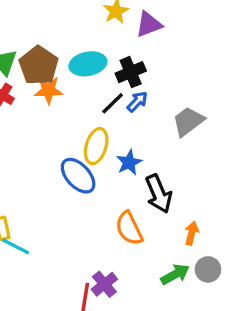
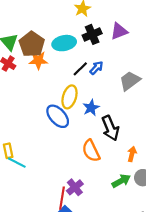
purple triangle: (149, 24) -> (119, 31), moved
black cross: (131, 72) -> (92, 34), moved

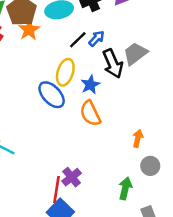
orange star: (38, 60) -> (29, 30), turned -30
black arrow: (110, 128) -> (113, 63), moved
orange semicircle: (91, 151) -> (90, 113), moved
green arrow: (121, 181) -> (125, 188), moved, turned -48

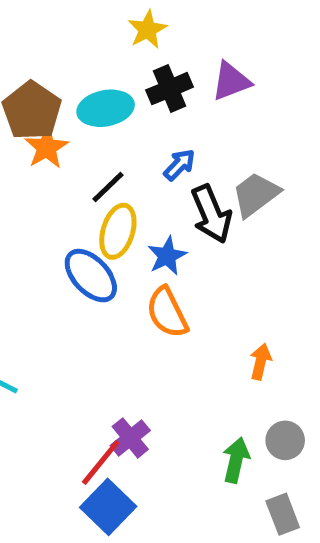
black line: (78, 40) -> (108, 187), moved
gray circle: (150, 166) -> (285, 440), moved
red line: (57, 190) -> (101, 463), turned 30

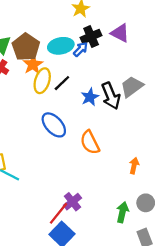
purple triangle: (231, 81) -> (120, 33), turned 48
blue arrow: (179, 165) -> (81, 49), moved
yellow ellipse: (118, 231) -> (42, 81), moved
blue star: (167, 256) -> (90, 97), moved

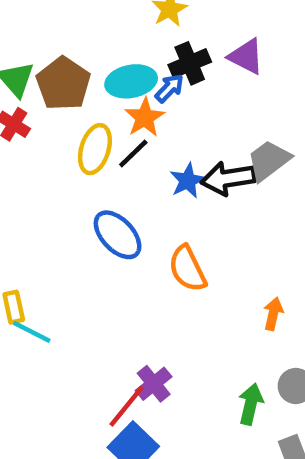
orange star: (33, 64) -> (145, 117), moved
black arrow: (111, 96) -> (228, 178), turned 104

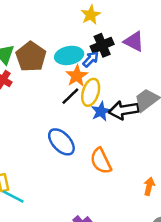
yellow ellipse: (95, 149) -> (91, 92), moved

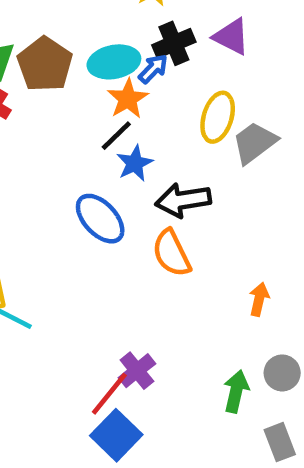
yellow ellipse: (91, 92) -> (218, 117), moved
black arrow: (124, 110) -> (183, 200), moved
blue star: (101, 111) -> (135, 163), moved

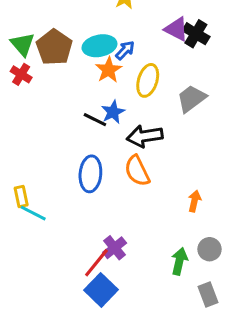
black cross: (174, 43) -> (196, 34), moved, turned -36
yellow ellipse: (218, 117) -> (148, 80), moved
black line: (116, 136) -> (95, 120), moved, turned 70
blue ellipse: (100, 219) -> (90, 174), moved, turned 48

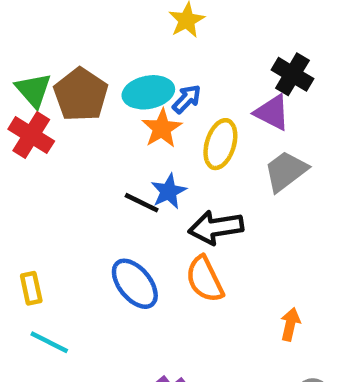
purple triangle: (176, 29) -> (272, 113), moved
red cross: (21, 74) -> (31, 135), size x1.4
blue ellipse: (90, 174) -> (135, 284), turned -44
yellow rectangle: (21, 196) -> (31, 288), moved

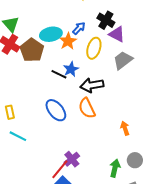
black cross: (292, 74) -> (106, 20), moved
cyan ellipse: (148, 92) -> (51, 34), moved
brown pentagon: (81, 95) -> (32, 50), moved
orange arrow: (290, 324) -> (125, 128), turned -32

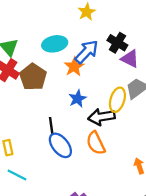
blue arrow: (79, 28) -> (87, 52), size x1.6
cyan ellipse: (51, 34) -> (55, 44), moved
yellow ellipse: (94, 48) -> (117, 100), moved
black line: (59, 74) -> (51, 126), moved, turned 56

